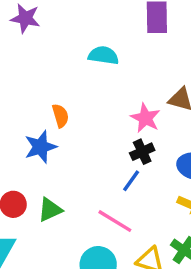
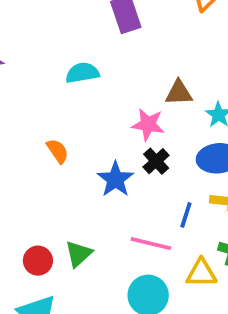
blue star: (40, 147) -> (115, 179), moved
blue line: (131, 181) -> (186, 215), moved

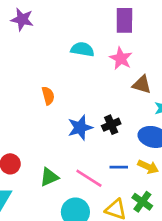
pink star: (148, 124) -> (121, 58), moved
blue line: (186, 215) -> (119, 167), turned 54
green triangle: (79, 254) -> (49, 177), moved

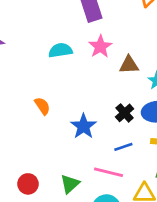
pink star: (121, 58) -> (100, 47), turned 30
black cross: (111, 125) -> (125, 113), moved
blue line: (119, 167) -> (123, 147), moved

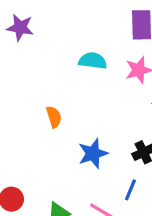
blue line: (123, 147) -> (130, 190), turned -66

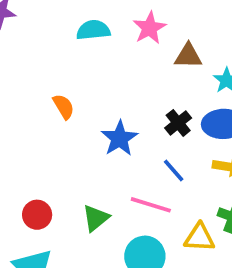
blue line: (130, 190) -> (174, 170), turned -50

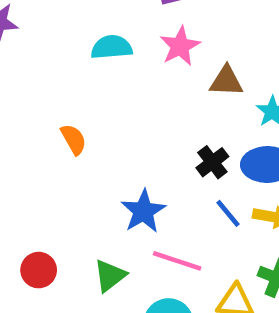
blue star: (120, 138) -> (143, 211), moved
blue line: (174, 170) -> (228, 213), moved

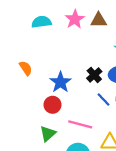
brown triangle: (226, 81) -> (99, 20), moved
blue star: (143, 211) -> (60, 82), moved
red circle: (39, 270) -> (52, 105), moved

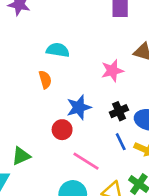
pink star: (75, 19) -> (112, 71), moved
cyan semicircle: (41, 22) -> (58, 50), moved
green triangle: (48, 134) -> (21, 156), moved

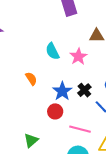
cyan semicircle: (58, 50) -> (52, 51), moved, turned -108
black cross: (119, 111) -> (84, 90), moved

